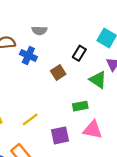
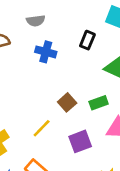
blue cross: (28, 55) -> (46, 52), moved
brown square: (58, 72) -> (67, 102), moved

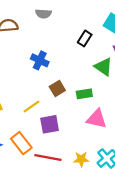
blue cross: (46, 52) -> (40, 60), moved
purple square: (80, 141) -> (50, 124), moved

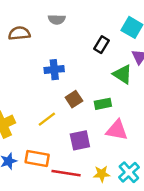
blue cross: (40, 60) -> (54, 70), turned -30
purple square: (50, 124) -> (80, 140), moved
orange rectangle: (21, 143) -> (37, 159), turned -40

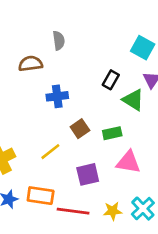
gray semicircle: (57, 19) -> (59, 41), turned -98
brown semicircle: (19, 33) -> (30, 64), moved
black rectangle: (102, 45) -> (111, 80), moved

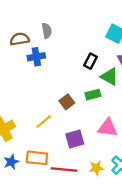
brown semicircle: (30, 64) -> (20, 39), moved
blue cross: (57, 96) -> (36, 57), moved
green rectangle: (112, 133) -> (93, 95), moved

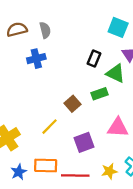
brown semicircle: (20, 39) -> (17, 30), moved

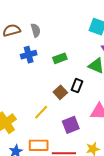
black rectangle: (94, 59) -> (77, 86), moved
green rectangle: (99, 94) -> (60, 58), moved

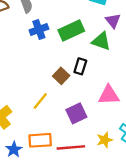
blue cross: (29, 55) -> (39, 30), moved
green rectangle: (60, 58) -> (71, 30), moved, size x1.5

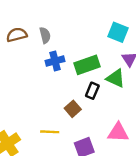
black rectangle: (80, 66) -> (92, 91), moved
yellow line: (40, 101) -> (50, 132), turned 48

